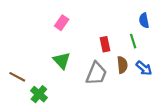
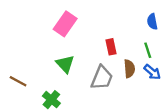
pink rectangle: (62, 23) -> (65, 24), size x1.5
green line: (133, 41) -> (148, 50), moved
green cross: (39, 94) -> (51, 100), moved

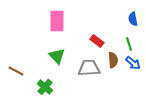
pink rectangle: (65, 24) -> (57, 21), turned -35
red rectangle: (111, 47) -> (97, 41), turned -40
gray trapezoid: (102, 78) -> (89, 68), turned -115

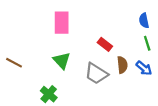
green line: (129, 44) -> (147, 43), moved
gray trapezoid: (89, 68) -> (96, 74), turned -145
brown line: (16, 71) -> (14, 63), moved

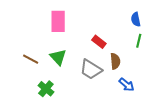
green line: (147, 43) -> (139, 41), turned 32
brown line: (14, 63) -> (31, 59), moved
blue arrow: (144, 68) -> (127, 85), moved

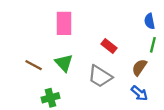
brown semicircle: (115, 61) -> (139, 67), moved, turned -140
green cross: (46, 89) -> (50, 98), turned 35

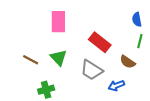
red rectangle: (109, 46) -> (100, 42), size x1.5
brown semicircle: (139, 67) -> (128, 62), turned -91
blue arrow: (139, 93) -> (116, 86), moved, turned 119

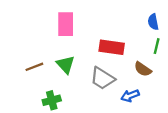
red rectangle: (100, 42) -> (112, 47), turned -30
brown line: (31, 60) -> (34, 67), turned -49

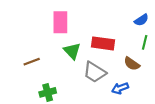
blue semicircle: (153, 22) -> (141, 20), turned -112
green triangle: (66, 65) -> (72, 51), moved

